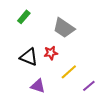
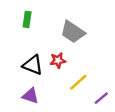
green rectangle: (24, 17) -> (27, 19), turned -32
purple triangle: (38, 86) -> (30, 96), moved

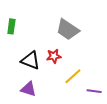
green rectangle: (27, 19) -> (11, 26), moved
purple line: (101, 98) -> (94, 91), turned 48

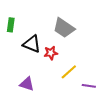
black triangle: (30, 60) -> (32, 44), moved

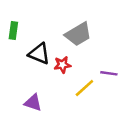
gray trapezoid: (64, 28) -> (78, 34), turned -65
purple line: (89, 86) -> (109, 73), moved

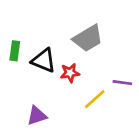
green rectangle: (13, 31) -> (15, 51), moved
purple triangle: (33, 103) -> (37, 116), turned -36

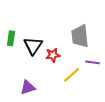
gray trapezoid: (88, 38) -> (80, 36), moved, turned 115
black triangle: (44, 60) -> (33, 46), turned 42

